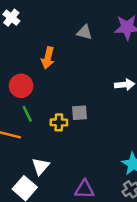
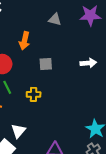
gray square: (80, 113) -> (46, 64), moved

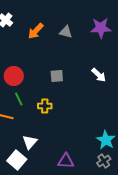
orange arrow: (24, 41) -> (36, 31), moved, turned 30
white arrow: (88, 63) -> (99, 75), turned 49

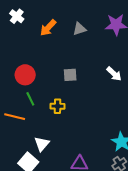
gray triangle: (66, 32) -> (79, 29), turned -32

